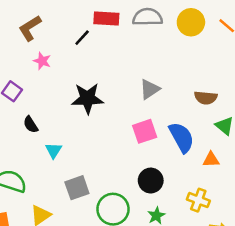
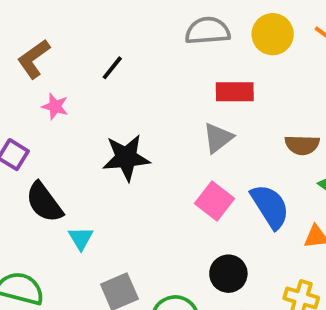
red rectangle: (106, 19) -> (235, 92), moved
black semicircle: (31, 125) -> (44, 202), size x1.6
pink square: (145, 131) -> (215, 201), turned -30

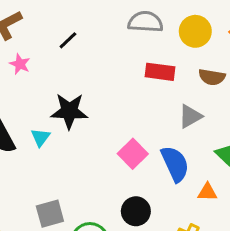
gray triangle: (218, 138) -> (190, 116), moved
brown semicircle: (302, 145) -> (212, 77), moved
cyan triangle: (81, 238) -> (40, 137), moved

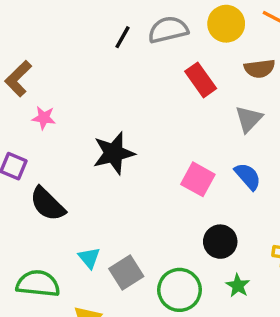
black line: (68, 40) -> (123, 37), moved
red rectangle: (160, 72) -> (201, 80), turned 64
cyan triangle: (40, 137) -> (89, 258), moved
blue semicircle: (175, 164) -> (248, 176), size x0.7

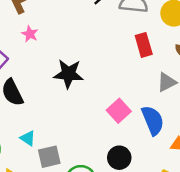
blue semicircle: (248, 176) -> (153, 120), size x1.4
cyan triangle: (89, 258) -> (28, 138), turned -35

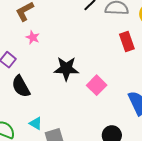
pink square: (119, 111) -> (97, 85), moved

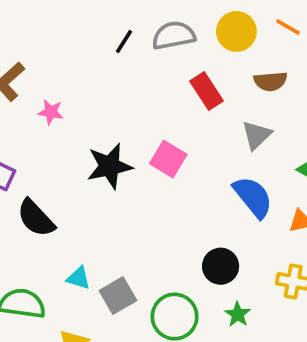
pink star: (33, 37) -> (51, 112), moved
pink square: (97, 85) -> (168, 159), moved

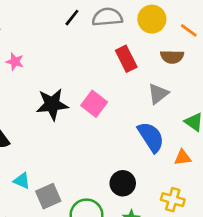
orange line: (288, 27) -> (189, 30), moved

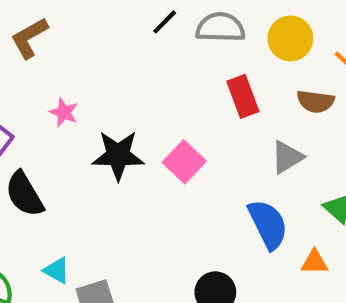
pink star: (15, 62) -> (64, 112), moved

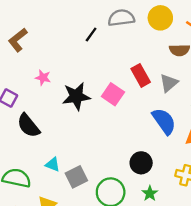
black line: (165, 22) -> (91, 35), moved
red rectangle: (243, 96) -> (141, 75), moved

